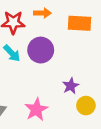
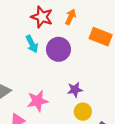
orange arrow: (42, 13) -> (71, 17), turned -84

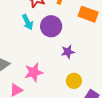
purple star: (75, 90) -> (68, 52), moved

